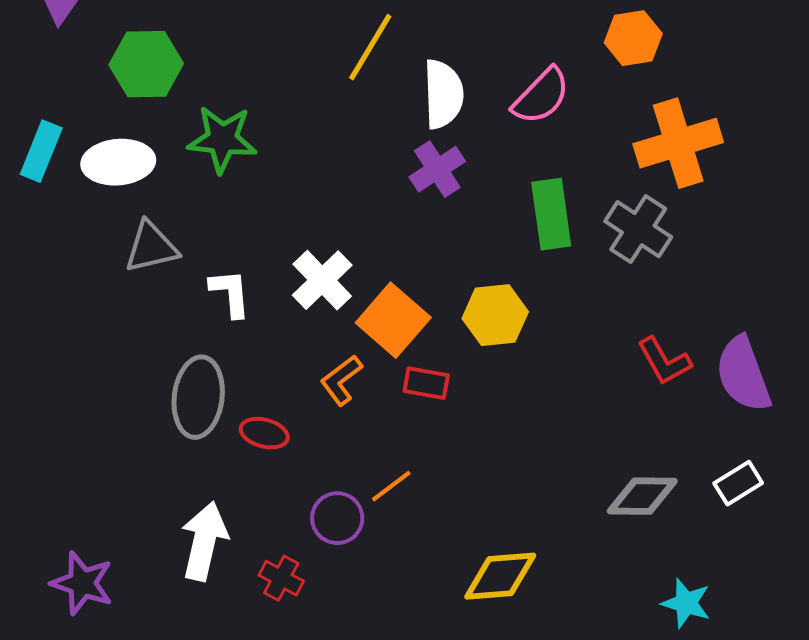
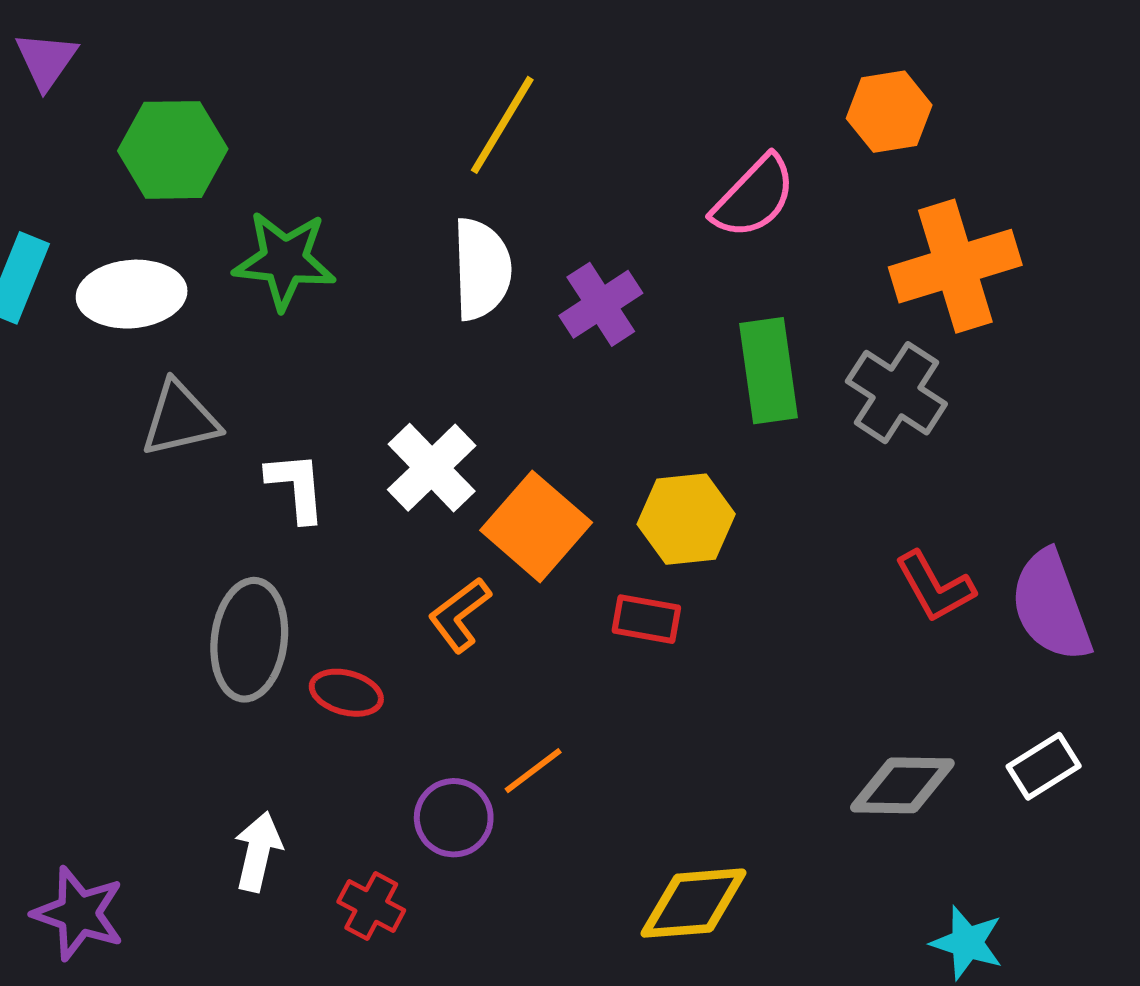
white semicircle: (443, 94) -> (482, 269), moved
red rectangle: (426, 383) -> (646, 619), moved
white arrow: (204, 541) -> (258, 852), size x0.7

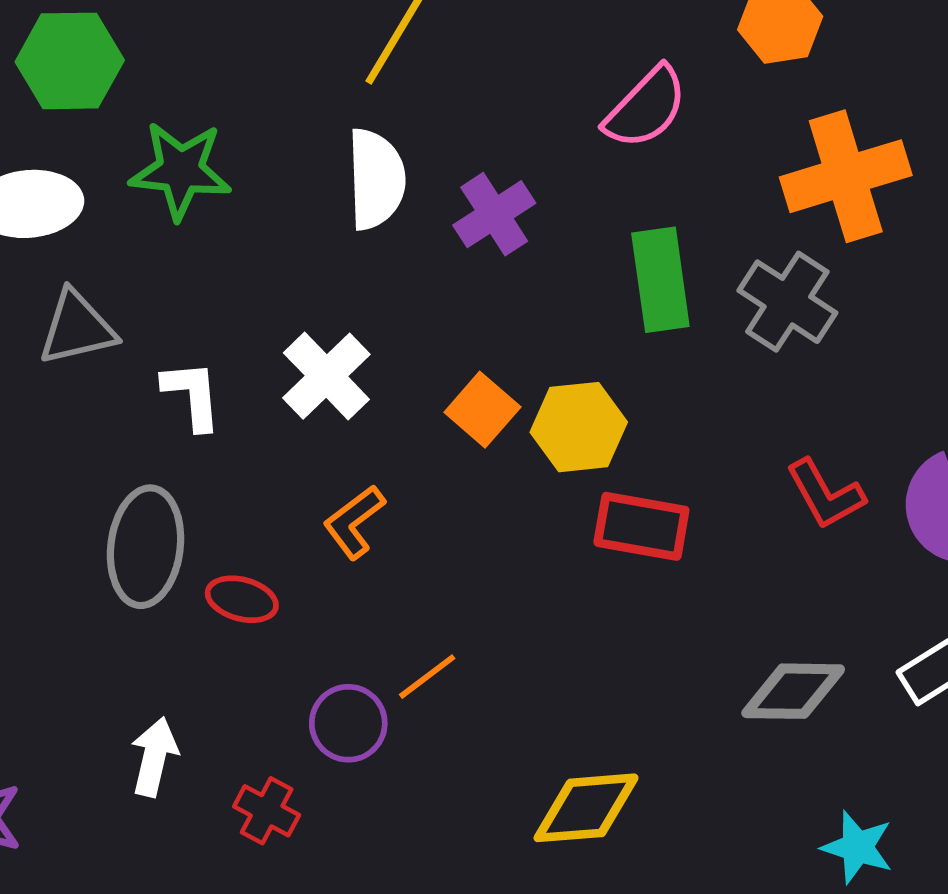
orange square: (536, 526) -> (482, 410), moved, size x0.7
red rectangle: (646, 619) -> (641, 526), moved, size x1.4

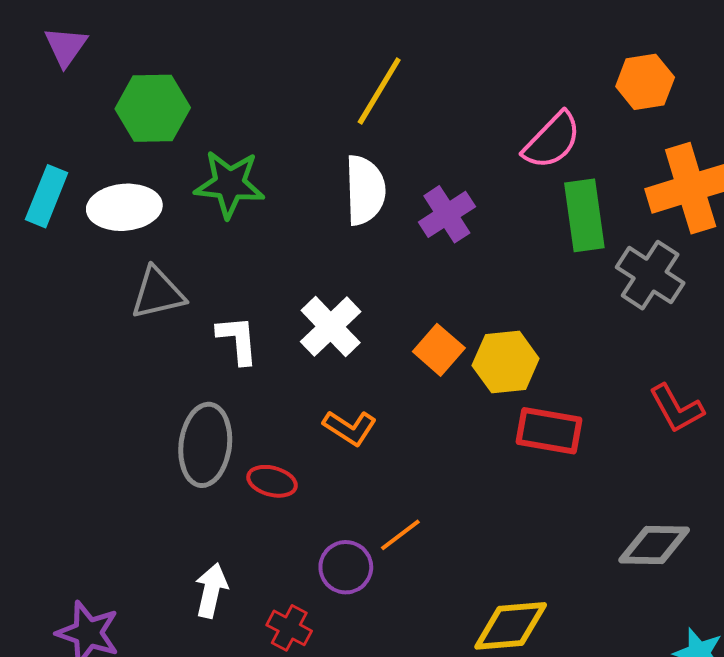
green rectangle: (660, 280) -> (584, 215), moved
orange L-shape: (354, 522) -> (350, 428), turned -110

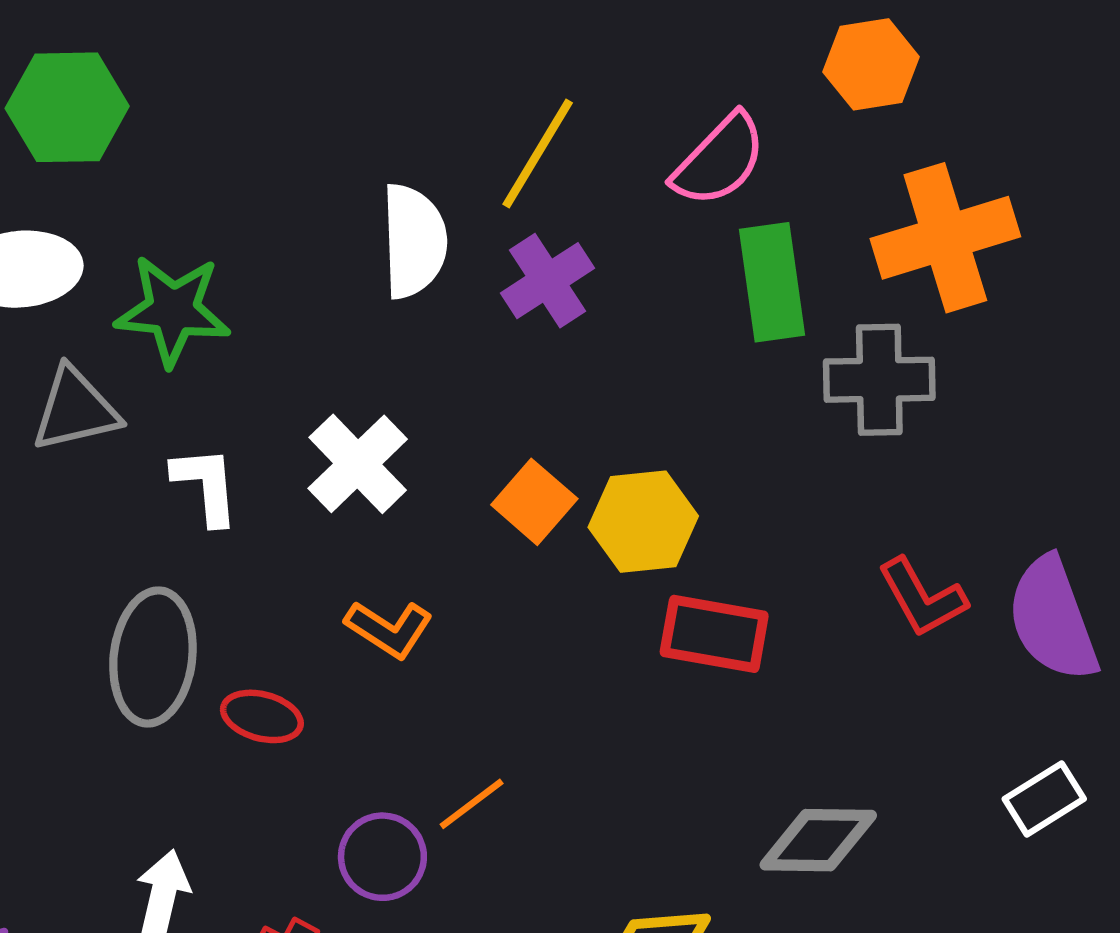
yellow line: (379, 91) -> (538, 154), moved
green star: (230, 184) -> (173, 310), moved
gray cross: (650, 275) -> (879, 380), turned -34
gray diamond: (654, 545) -> (818, 840), moved

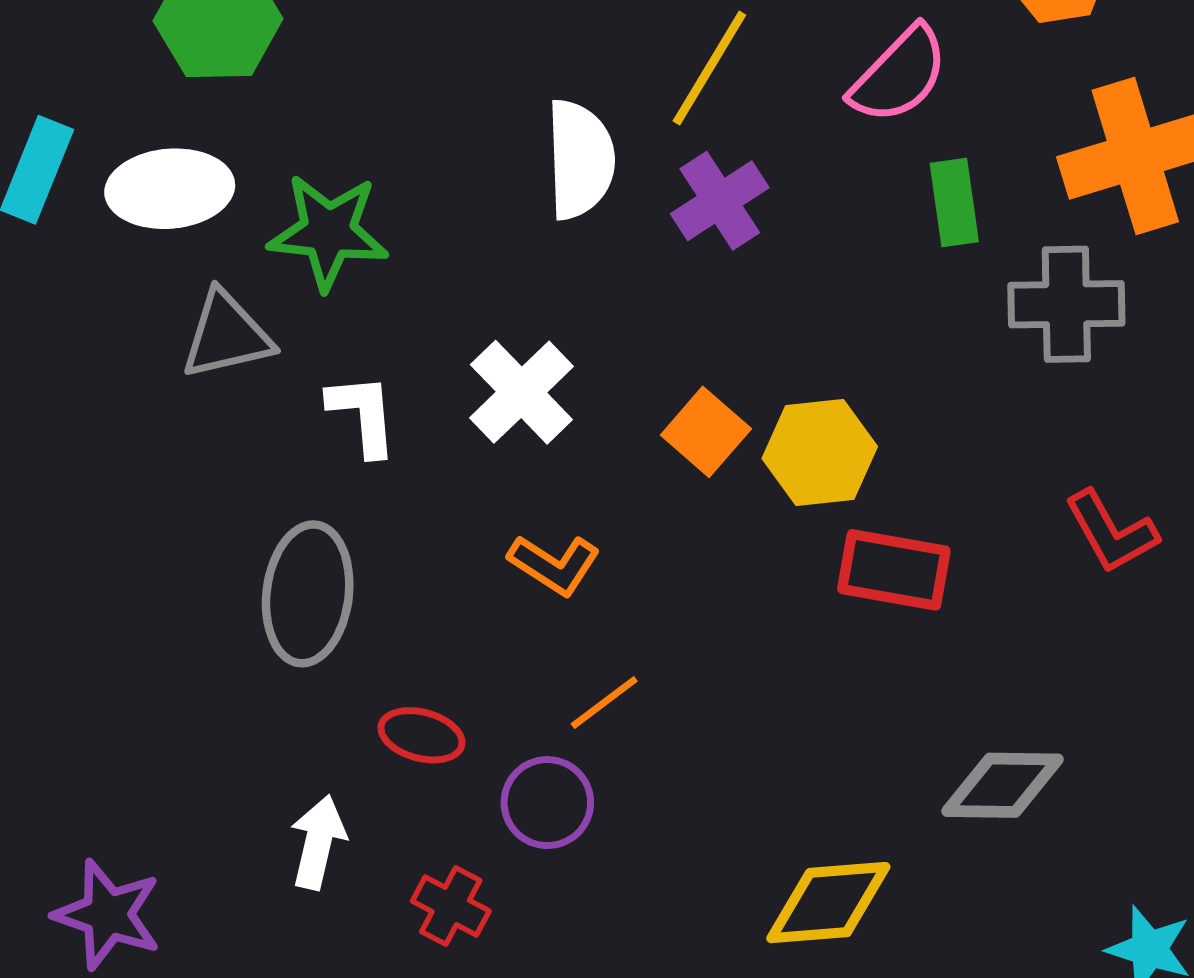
green rectangle: (772, 282) -> (954, 203), size x0.7
red ellipse: (262, 716) -> (421, 735), moved
orange line: (472, 804) -> (604, 703), moved

